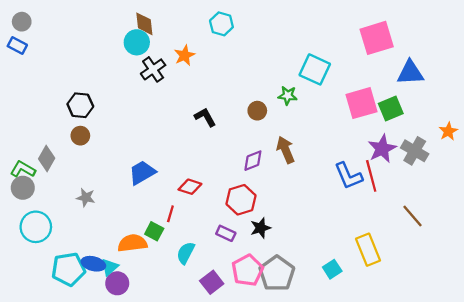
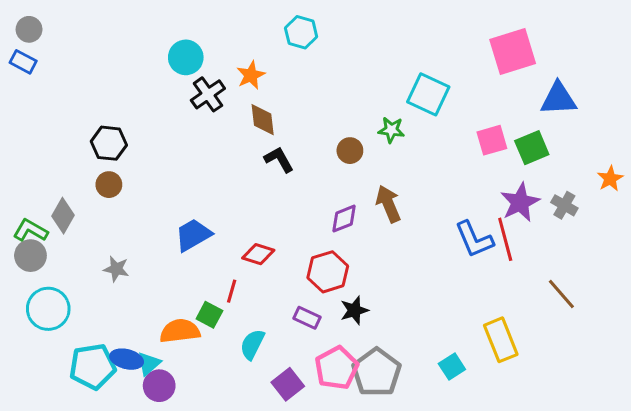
brown diamond: (144, 24) -> (263, 120), moved
pink square: (361, 103) -> (492, 140), size x0.7
gray cross: (415, 151) -> (564, 205), size x0.7

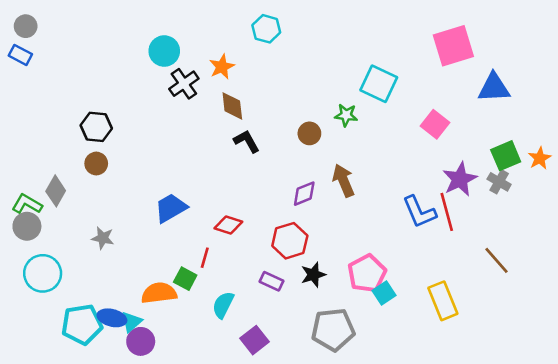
pink square: (492, 140) -> (435, 124), turned -36
green square: (532, 148) -> (506, 156), moved
cyan square: (452, 366) -> (384, 293), moved
pink pentagon: (337, 368) -> (367, 273), moved
gray pentagon: (377, 372) -> (333, 330), turned 30

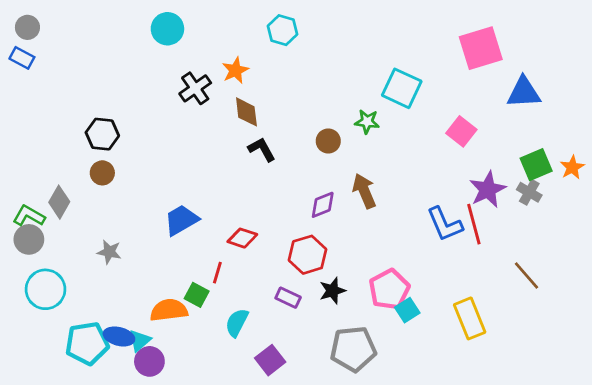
cyan circle: (164, 51) -> (167, 29), moved

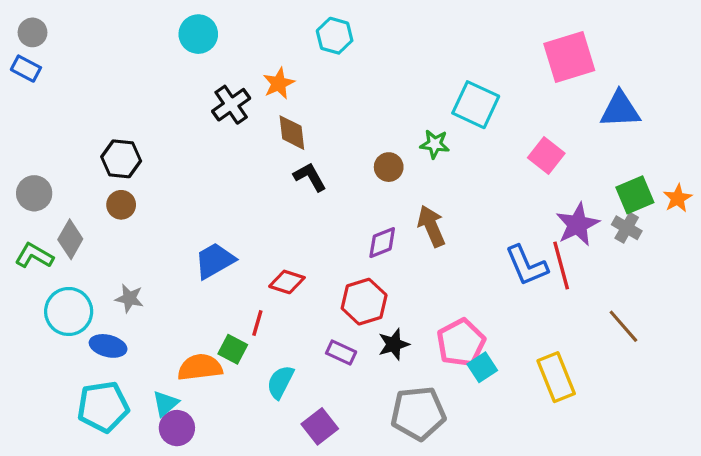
gray circle: (29, 239) -> (34, 193), moved
cyan circle: (45, 289) -> (69, 311), moved
blue ellipse: (119, 336) -> (108, 346), moved

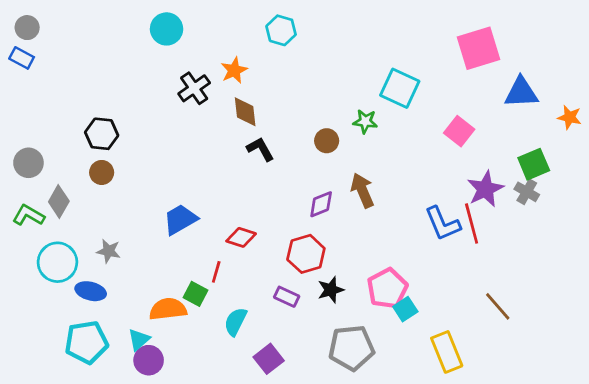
orange star: (678, 198) -> (570, 117), moved, turned -30
brown line: (623, 326) -> (498, 306), moved
yellow rectangle: (556, 377) -> (447, 352), moved

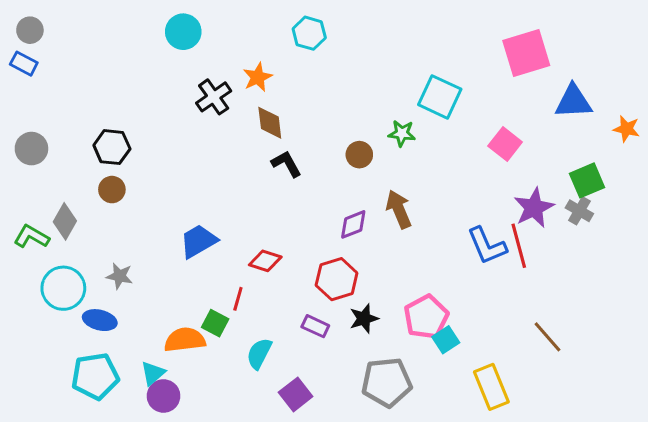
gray circle: (28, 163) -> (31, 149), moved

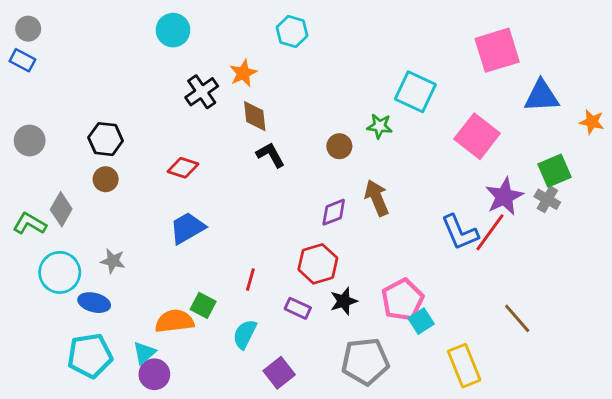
pink square: (505, 144) -> (477, 136), size x1.4
red line: (519, 246) -> (490, 232), turned 51
red diamond: (265, 261) -> (183, 168), moved
red line: (238, 299) -> (250, 280), moved

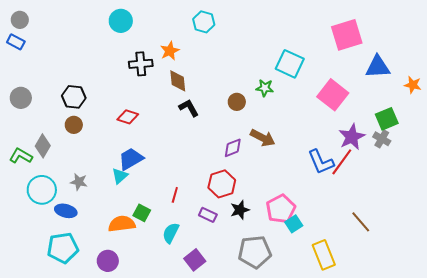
black cross: (202, 92) -> (141, 64), turned 30
brown arrow: (377, 198) -> (263, 138), turned 140
cyan triangle: (144, 353) -> (120, 176), moved

